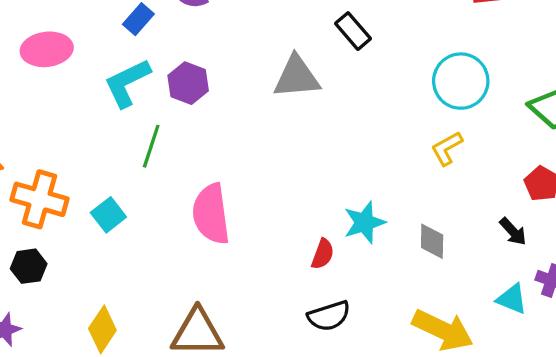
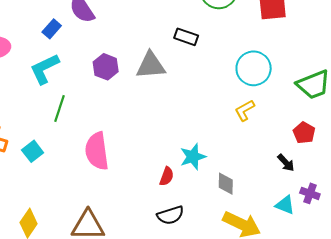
black rectangle: (353, 31) -> (186, 37), turned -30
purple hexagon: (188, 83) -> (106, 67), moved
gray diamond: (432, 241) -> (226, 184), moved

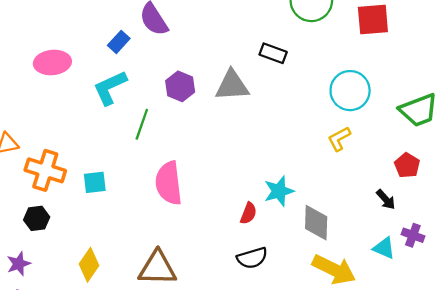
green line: (60, 108) -> (142, 124), moved
cyan square: (33, 151) -> (95, 182), turned 30
gray diamond: (226, 184) -> (316, 223), size x1.4

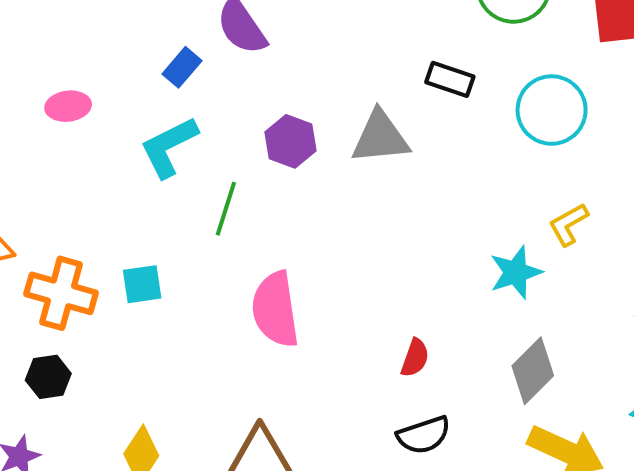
pink ellipse: (52, 63) -> (68, 106), size x0.7
cyan circle: (350, 91) -> (552, 110), moved
cyan square: (95, 182) -> (142, 284), moved
cyan star: (279, 191) -> (516, 272), moved
gray diamond: (316, 223) -> (533, 371), turned 45

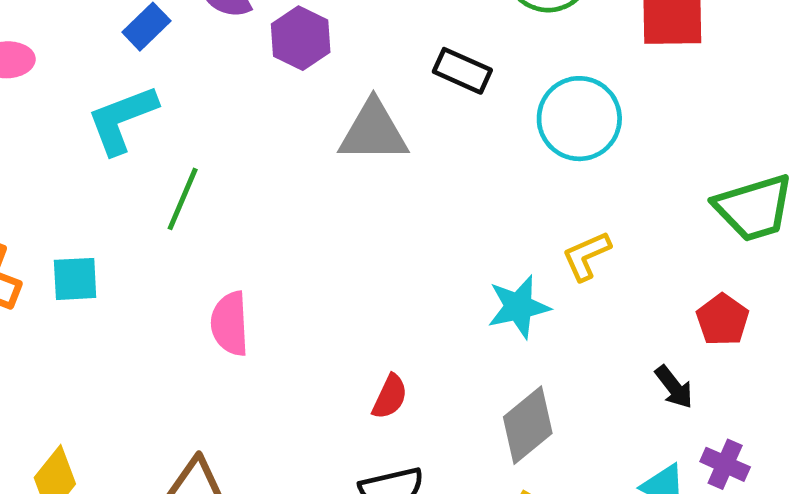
purple hexagon: (291, 141) -> (301, 38), moved
pink semicircle: (275, 309) -> (230, 324), size x0.7

